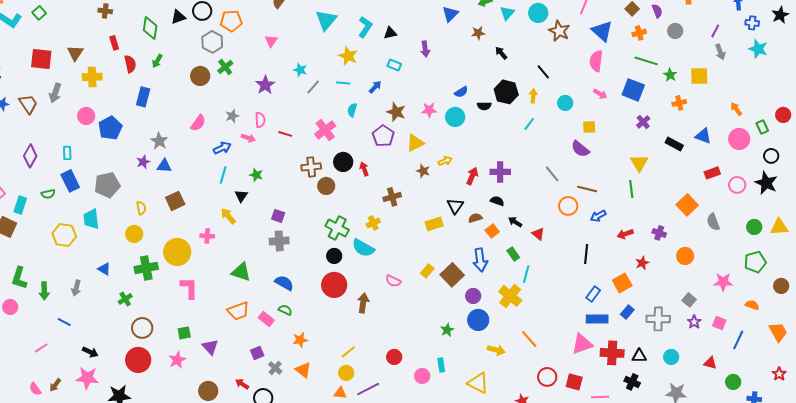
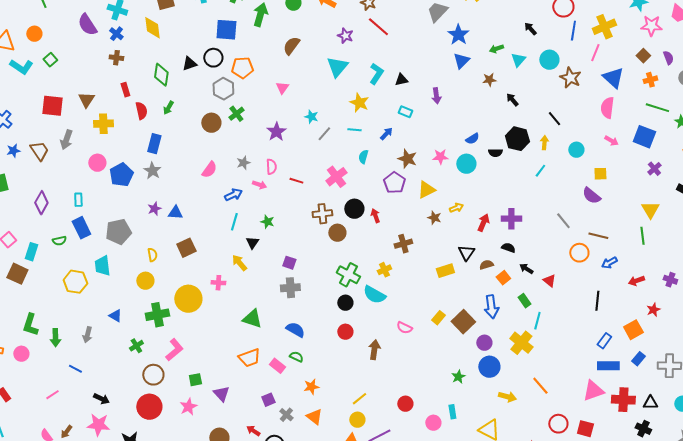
gray star: (159, 141) -> (152, 171), moved
red circle: (334, 285) -> (345, 332), size x0.6
pink L-shape: (189, 288) -> (174, 350), moved, turned 50

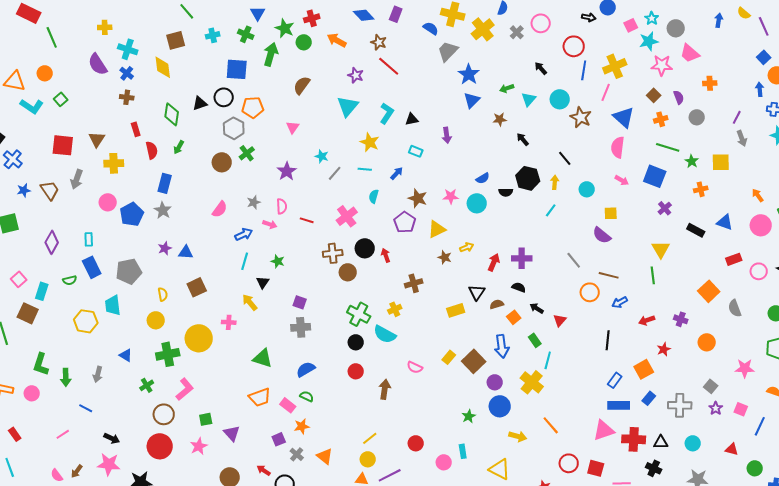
red triangle: (549, 281) -> (560, 320), turned 32
blue semicircle: (295, 330) -> (306, 369), turned -60
orange star: (311, 387) -> (302, 426), moved

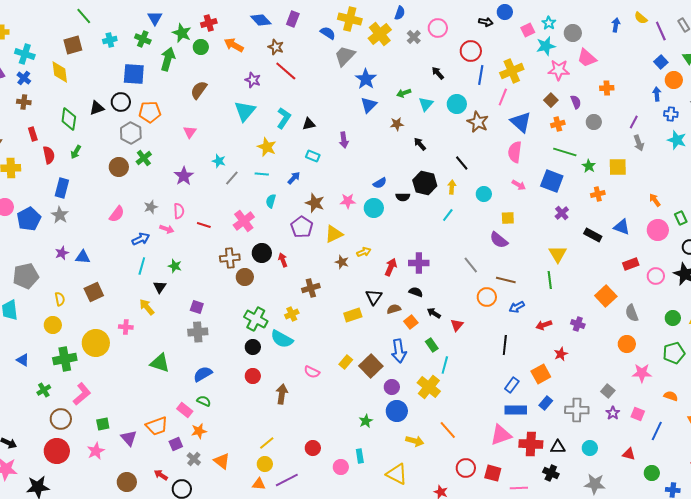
orange circle: (707, 342) -> (627, 344), moved
orange trapezoid: (260, 397) -> (157, 426), moved

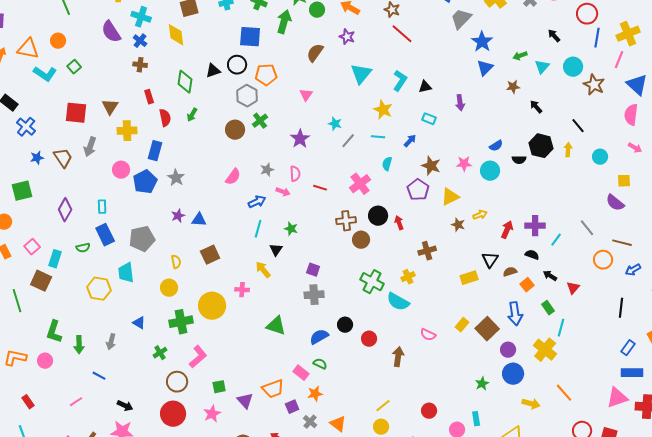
purple star: (253, 80) -> (347, 37), moved
blue rectangle: (62, 188) -> (155, 151), moved
cyan line: (448, 215) -> (556, 240), moved
black circle: (253, 347) -> (345, 325), moved

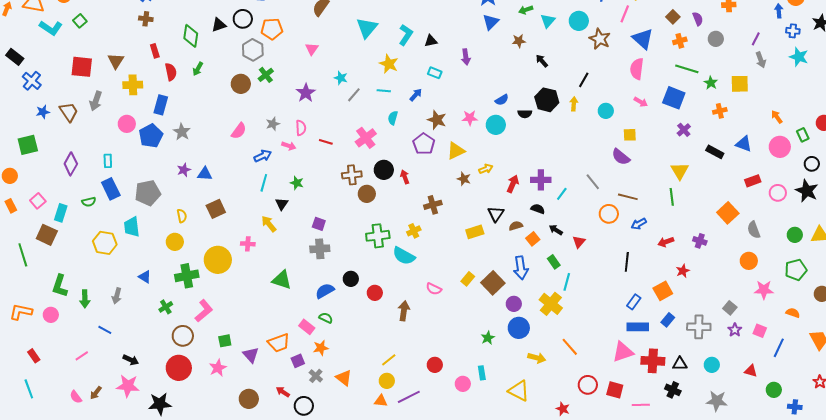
black line: (578, 126) -> (584, 80), turned 70
green cross: (372, 282) -> (378, 236), turned -35

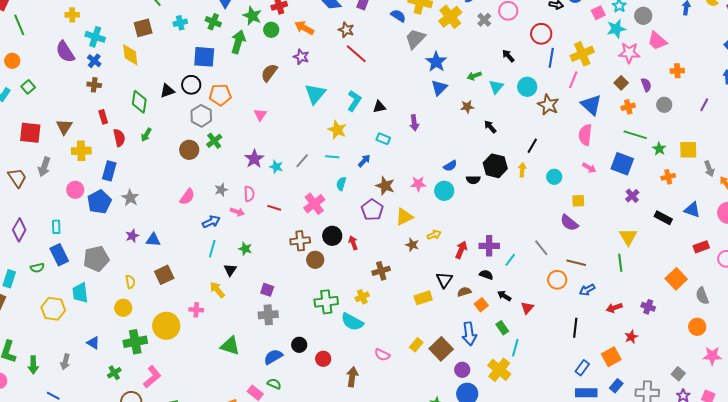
gray arrow: (761, 60) -> (709, 169), moved
cyan star: (341, 78) -> (276, 167), moved

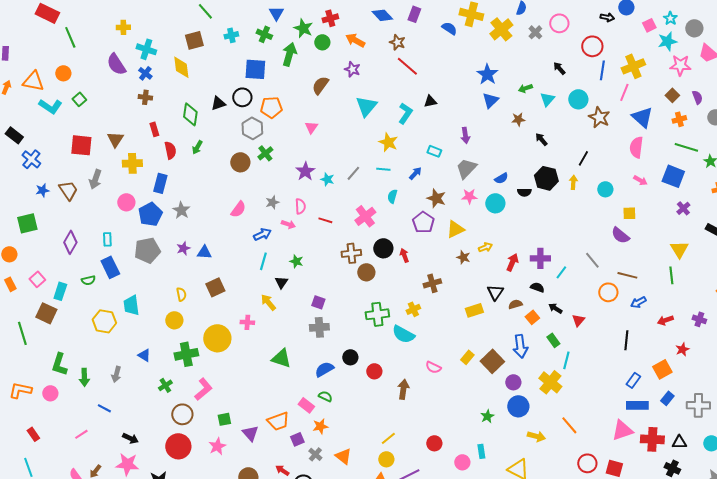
gray trapezoid: (415, 39) -> (466, 168), moved
black triangle: (379, 107) -> (430, 101), moved
gray pentagon: (96, 259) -> (147, 250), moved

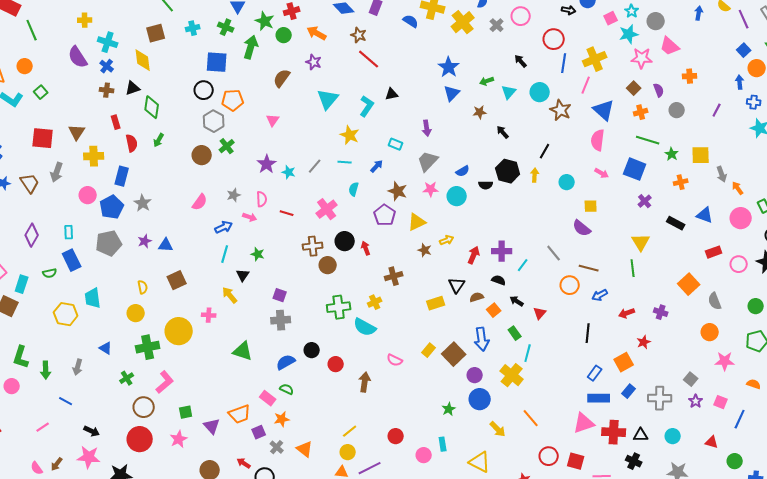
black triangle: (218, 103) -> (133, 88), moved
yellow arrow: (536, 436) -> (498, 429), turned 30

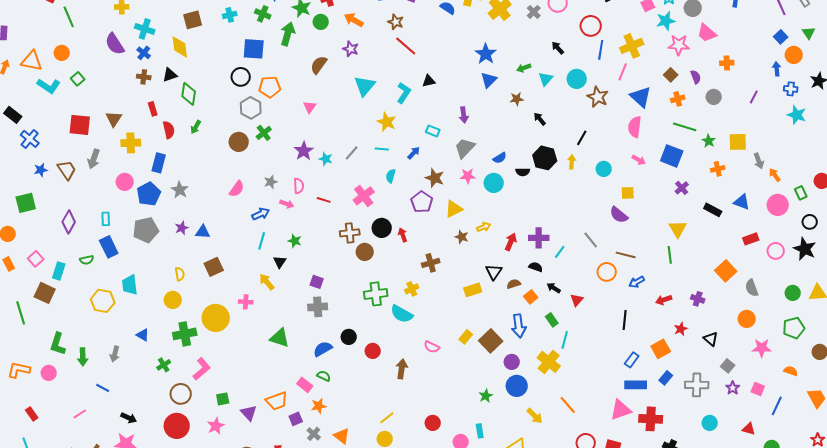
black triangle: (641, 435) -> (711, 339), moved, turned 42

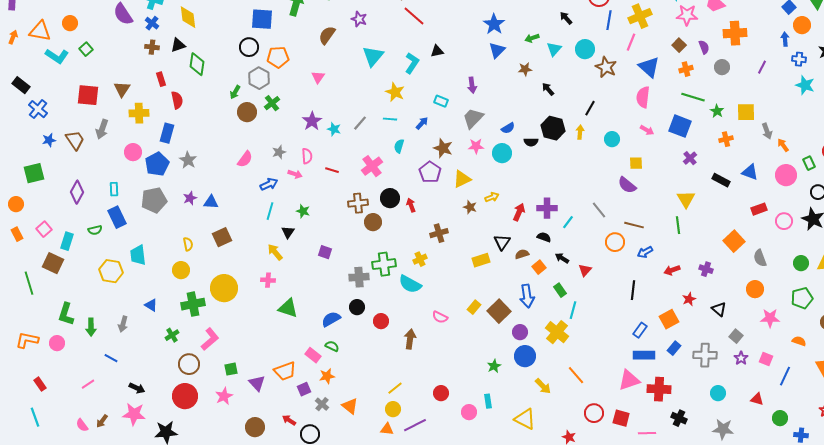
orange cross: (727, 63) -> (735, 33), size x1.6
green arrow: (196, 127) -> (235, 92), moved
pink cross: (246, 302) -> (268, 280), moved
gray cross: (318, 307) -> (359, 277), moved

